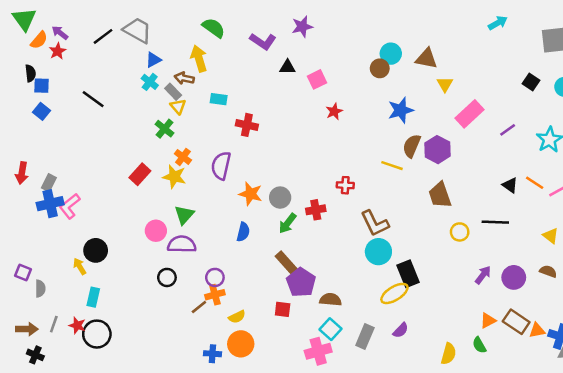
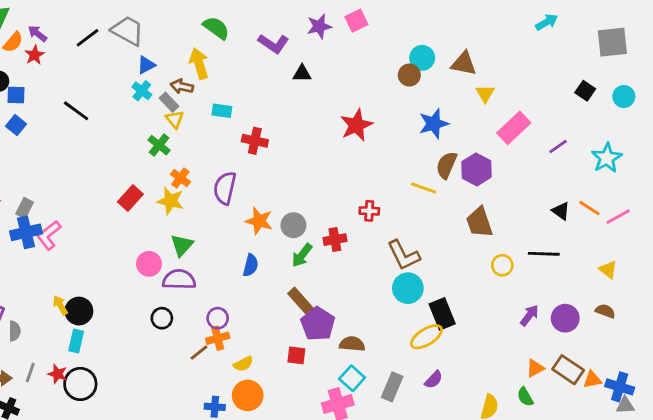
pink square: (317, 79) -> (356, 21), moved
red star: (334, 111) -> (356, 125), size x1.6
black circle: (96, 250) -> (79, 311), moved

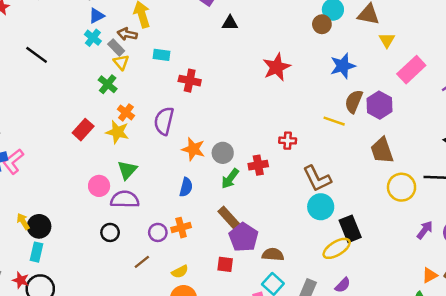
yellow circle: (502, 265) -> (402, 187), size x1.5
orange cross: (218, 338) -> (181, 228), moved

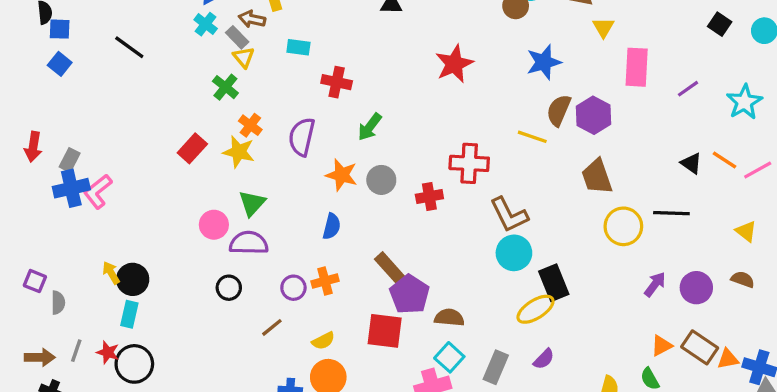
pink rectangle: (411, 70) -> (637, 67), turned -44
red cross: (288, 141) -> (469, 163), size x1.6
green arrow: (230, 179) -> (370, 127), moved
red square: (225, 264) -> (385, 331), size x1.6

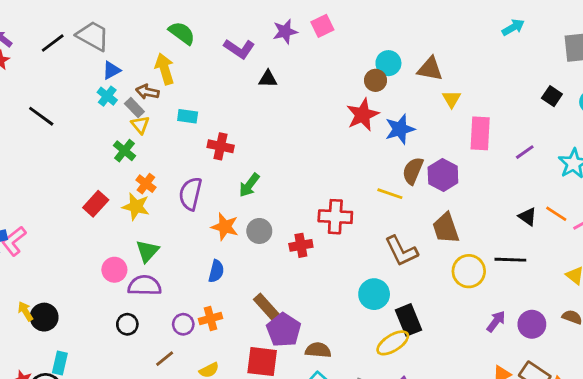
red star: (454, 64) -> (363, 115), moved
brown L-shape: (509, 215) -> (401, 251), moved
cyan rectangle: (129, 314) -> (60, 363), moved

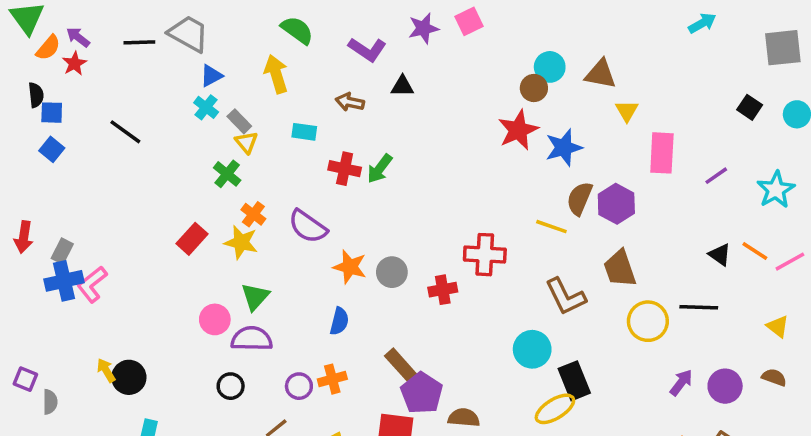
black line: (53, 43) -> (139, 42), turned 35
brown arrow: (147, 92) -> (350, 102), moved
green arrow: (249, 185) -> (380, 169), moved
purple semicircle: (190, 194) -> (308, 227), turned -68

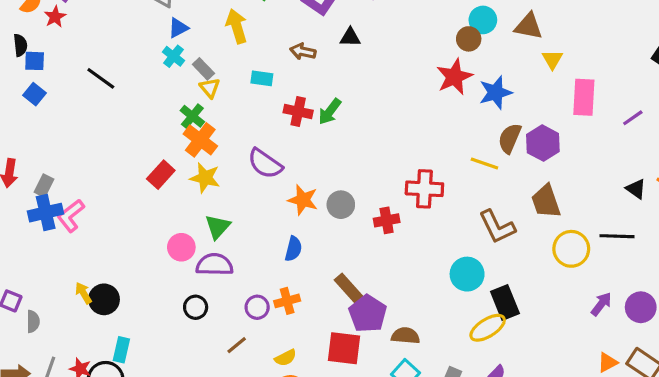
orange cross: (253, 214) -> (200, 140), moved, size x1.5

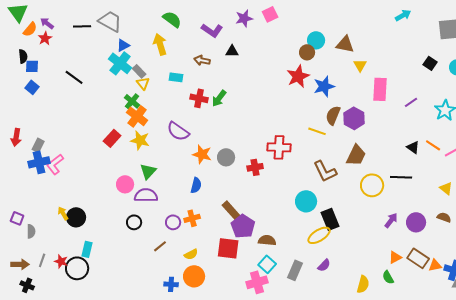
cyan cross: (173, 56) -> (120, 63), size x1.6
brown trapezoid: (546, 201) -> (356, 155), turned -135

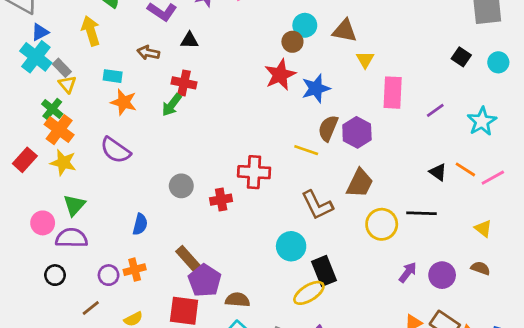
red cross: (199, 98) -> (184, 83), moved
orange star: (202, 154) -> (124, 102), moved

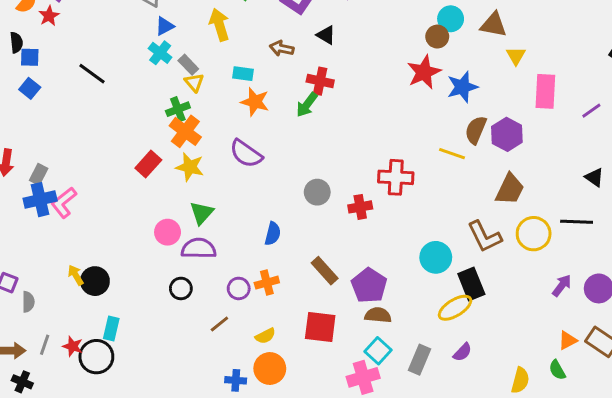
black triangle: (190, 40) -> (326, 35), turned 30
cyan cross: (36, 57) -> (160, 53), size x0.7
green cross: (52, 109) -> (178, 109), turned 30
brown L-shape: (317, 205) -> (485, 237), moved
purple pentagon: (205, 281) -> (369, 286), moved

